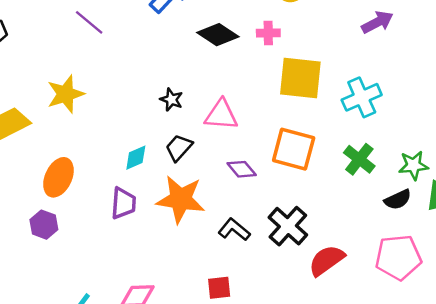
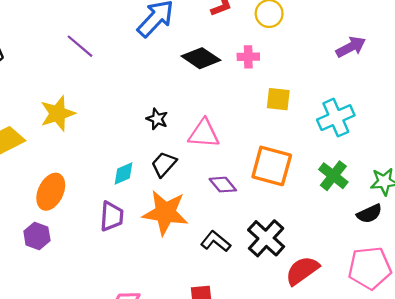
yellow square: (300, 78) -> (278, 99), size x0.6

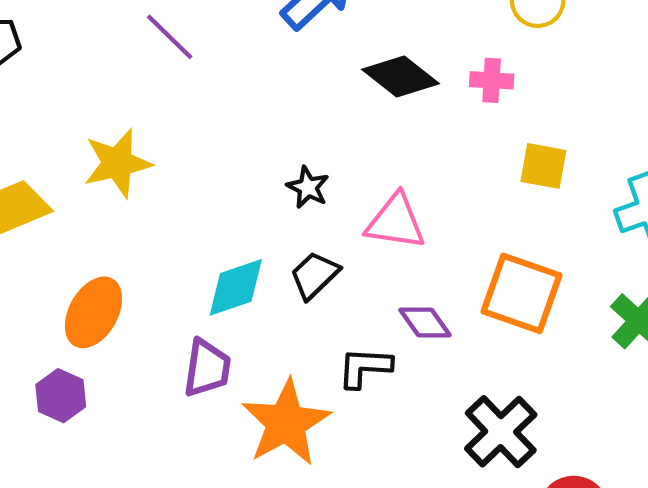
cyan diamond: (123, 173) -> (236, 287), size x1.4
orange star: (165, 213) -> (286, 423), moved, turned 30
black L-shape: (216, 241) -> (365, 367), moved, turned -40

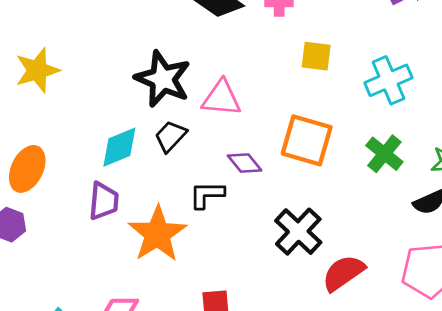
black star: (308, 187) -> (163, 79), size x2.0

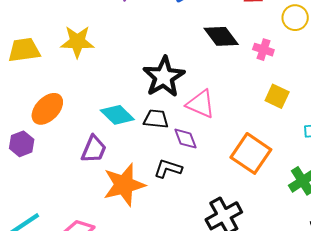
black trapezoid: (170, 136) -> (156, 119), turned 35
cyan diamond: (119, 147) -> (117, 115), turned 48
purple diamond: (245, 163) -> (186, 139), moved

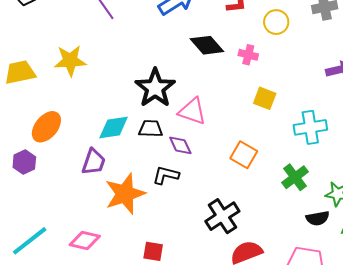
cyan diamond: (117, 115) -> (114, 128), turned -48
orange square: (251, 153) -> (244, 155), size x0.7

